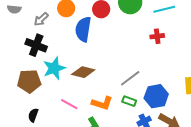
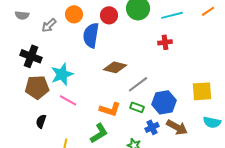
black cross: (36, 45) -> (31, 56), moved
brown diamond: (83, 72) -> (115, 67), moved
pink line: (69, 104) -> (68, 100), moved

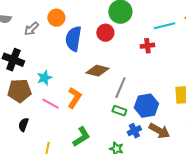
red circle: (109, 15) -> (105, 33), moved
cyan line: (172, 15) -> (164, 26), moved
cyan star: (62, 74) -> (44, 78), size x0.7
gray line: (138, 84) -> (120, 88), turned -30
orange L-shape: (110, 109) -> (74, 98), moved, turned -75

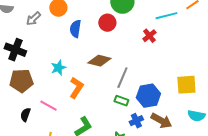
blue semicircle: (73, 39) -> (75, 29), size x0.7
red cross: (147, 46) -> (149, 36), turned -32
cyan star: (44, 78) -> (58, 68), moved
pink line: (50, 104) -> (48, 106), moved

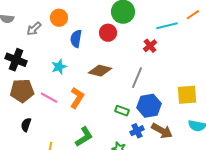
cyan star: (58, 68) -> (59, 67), moved
gray line: (122, 78) -> (137, 78), moved
pink line: (48, 106) -> (49, 98), moved

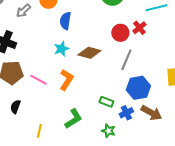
red circle: (108, 33) -> (120, 33), moved
cyan star: (59, 67) -> (61, 49), moved
green rectangle: (122, 111) -> (106, 102), moved

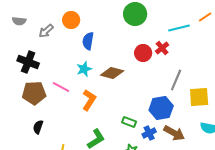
gray line: (126, 60) -> (176, 80), moved
pink line: (38, 80) -> (61, 87), moved

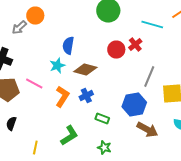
orange circle: (71, 20) -> (35, 16), moved
cyan line: (179, 28) -> (152, 24), turned 30
blue semicircle: (88, 41) -> (68, 46), moved
blue cross: (149, 133) -> (86, 96), moved

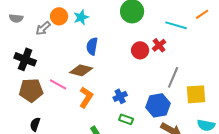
cyan star: (57, 66) -> (81, 17), moved
brown diamond: (85, 70) -> (81, 70), moved
blue cross: (86, 96) -> (120, 96), moved

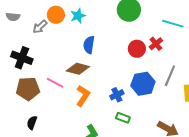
blue hexagon: (158, 105) -> (143, 84), moved

